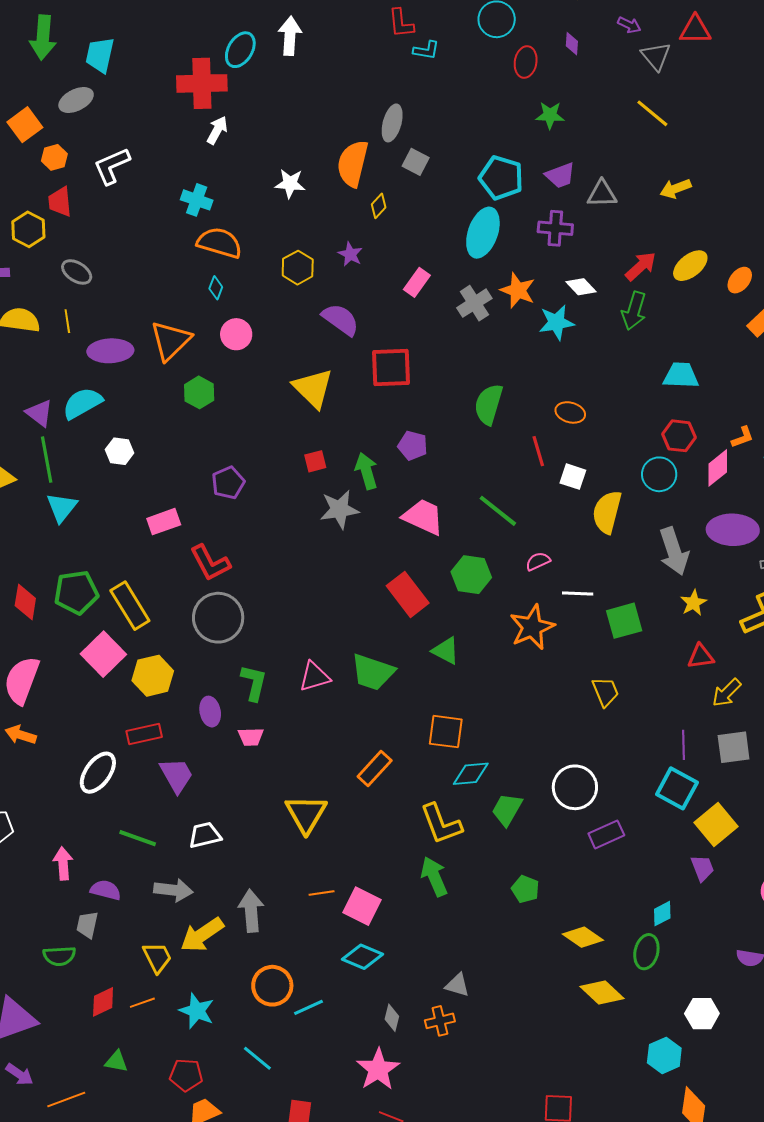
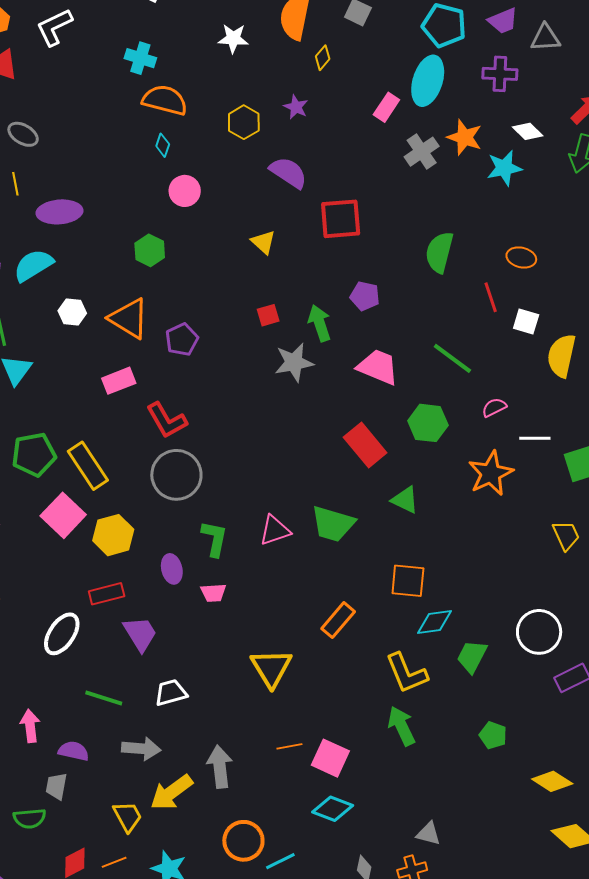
pink rectangle: (417, 282) -> (386, 107), moved
orange triangle: (171, 341) -> (129, 318), moved, turned -42
yellow triangle: (313, 388) -> (263, 242), size x0.6

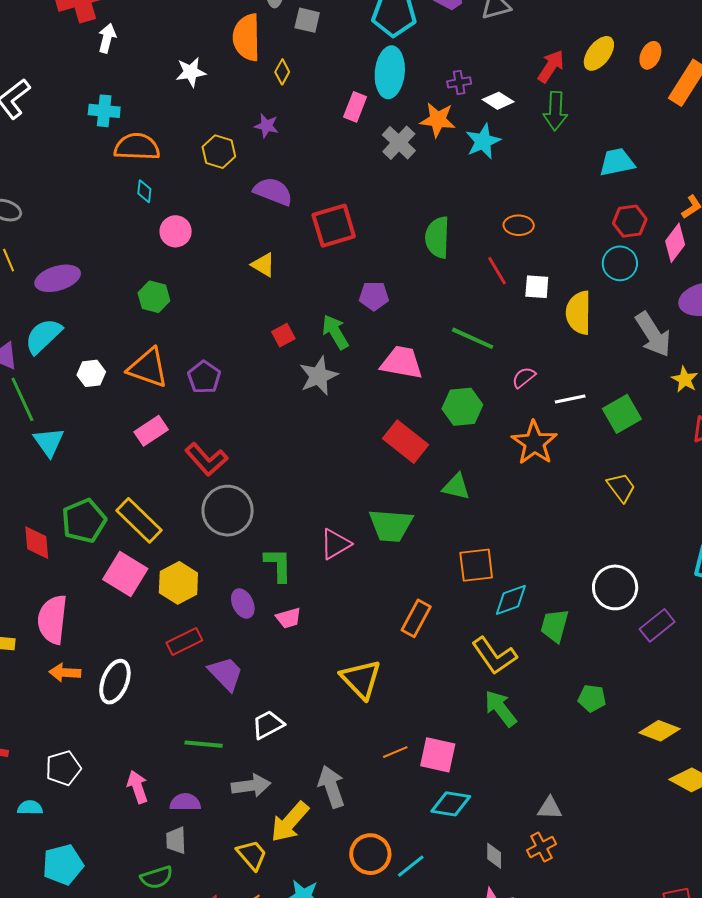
purple cross: (500, 74) -> (459, 82), moved, size x0.7
white ellipse: (62, 634) -> (115, 682), moved

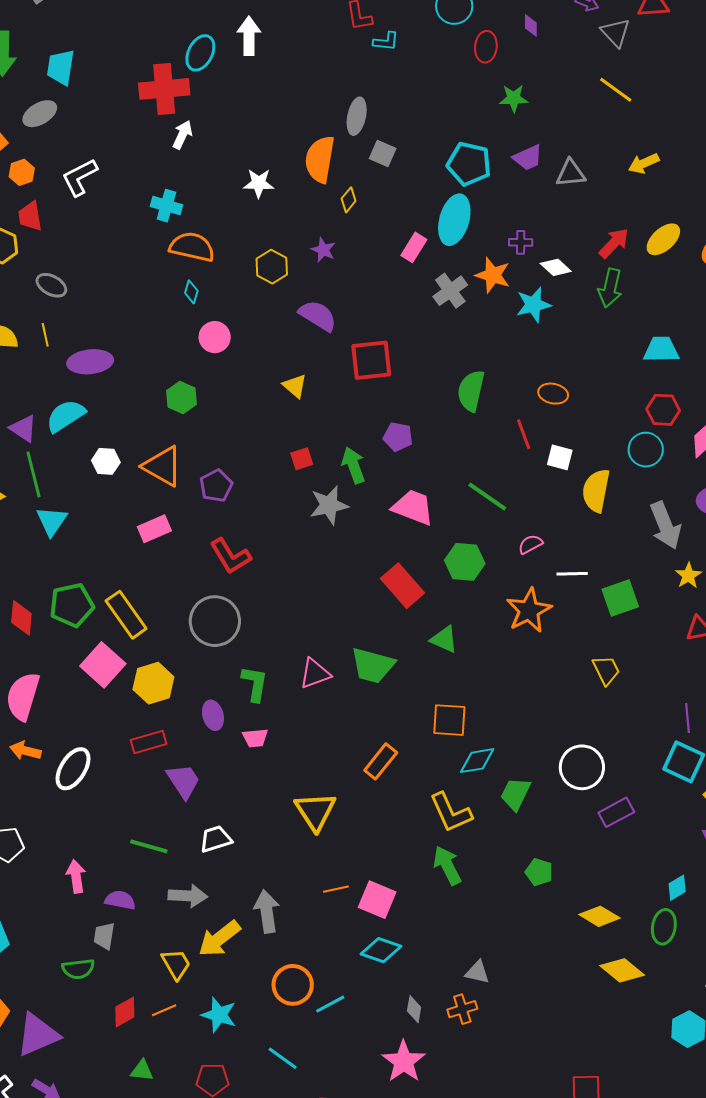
red L-shape: (206, 459) -> (230, 556), moved

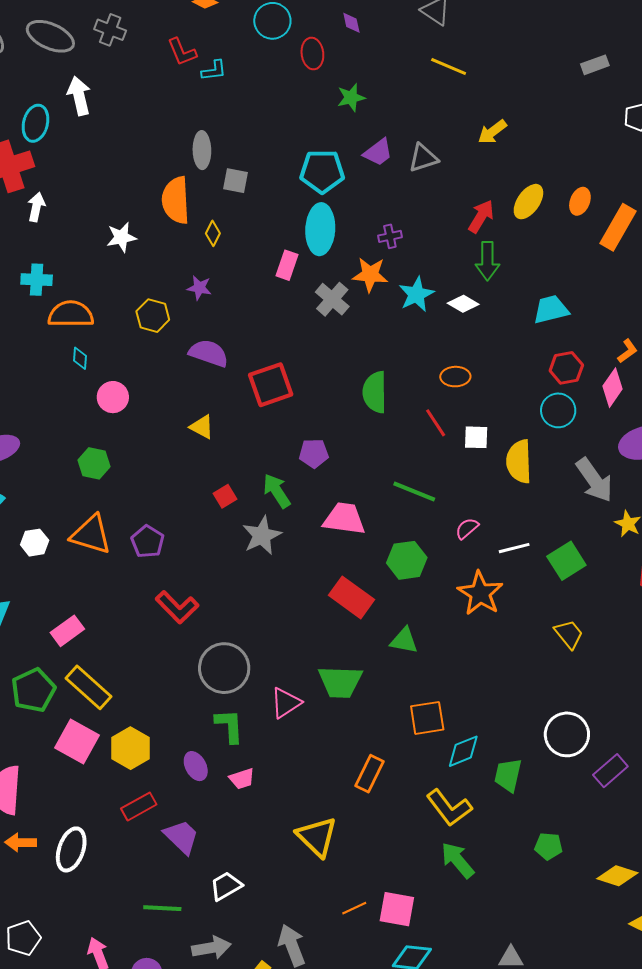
white diamond: (556, 267) -> (463, 304), moved
pink rectangle: (154, 529) -> (67, 631), moved
gray circle: (215, 621) -> (224, 668), moved

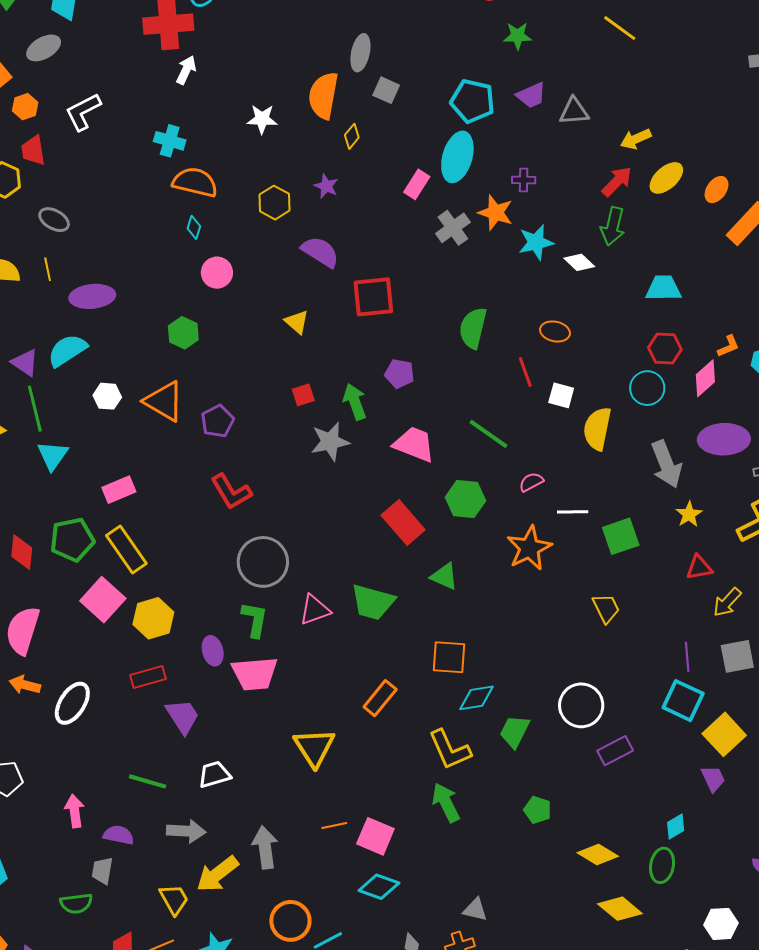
yellow arrow: (492, 132) -> (636, 139), moved
pink trapezoid: (242, 779) -> (255, 674), size x1.8

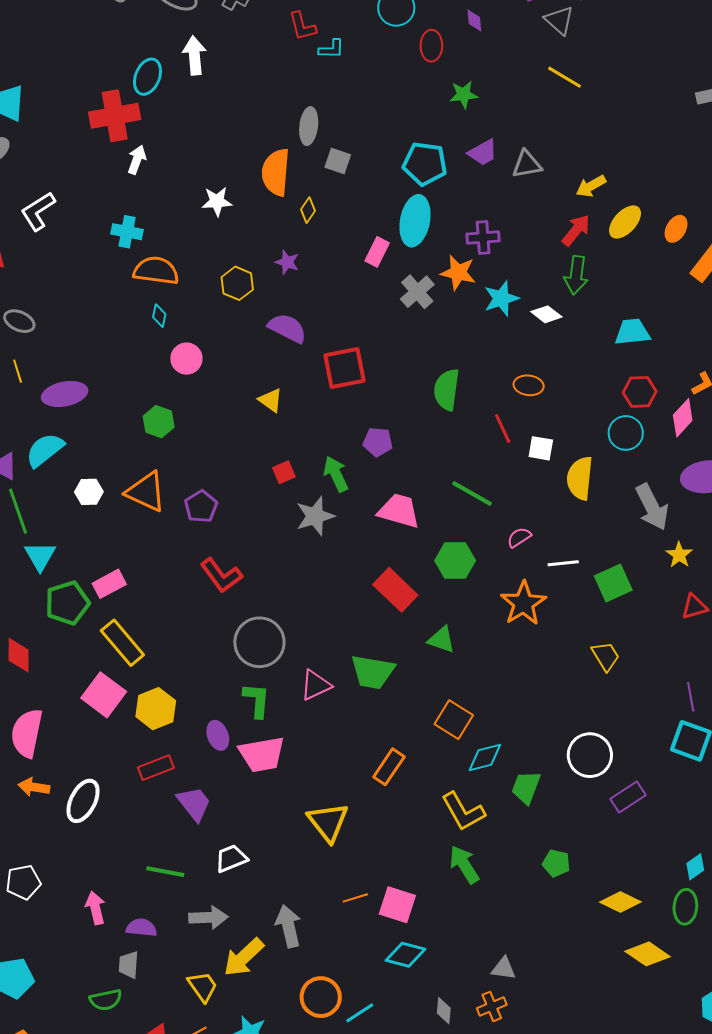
purple cross: (524, 180) -> (483, 237), size x1.4
green pentagon: (72, 540) -> (67, 603), moved
orange square: (449, 657) -> (454, 720), turned 33

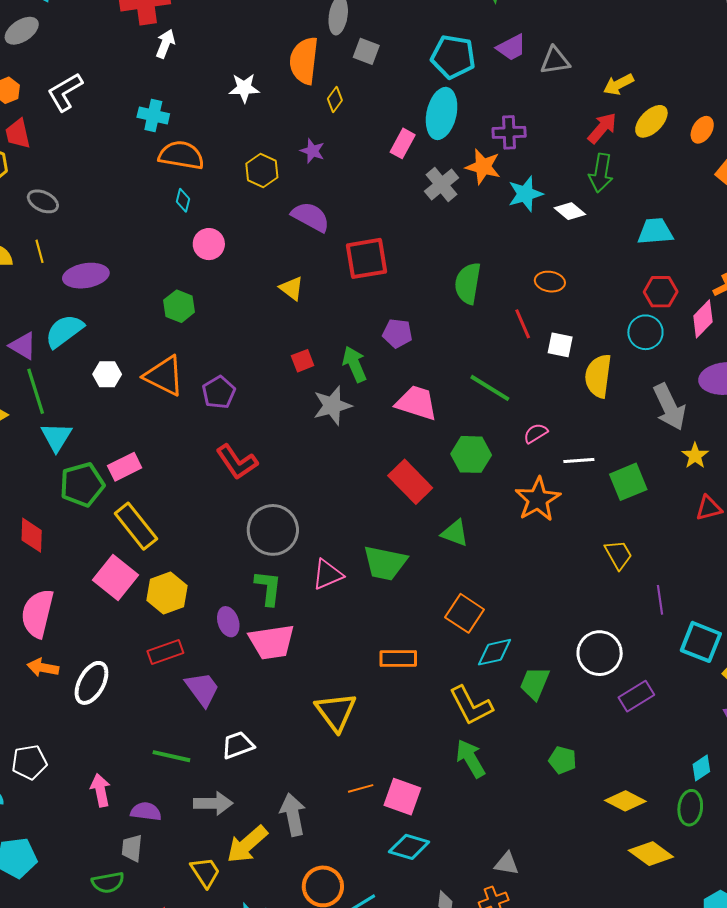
purple line: (691, 697) -> (660, 600), moved
orange rectangle: (389, 767) -> (398, 658), turned 54

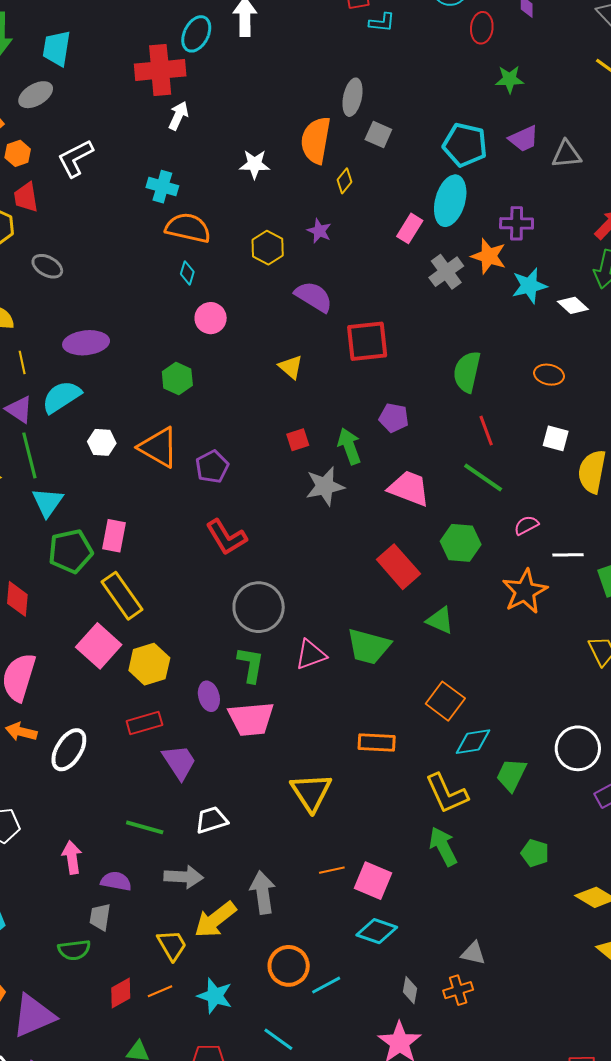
yellow line: (40, 251) -> (22, 362), moved
red line: (523, 324) -> (486, 431), moved
pink rectangle: (125, 467) -> (114, 536), turned -56

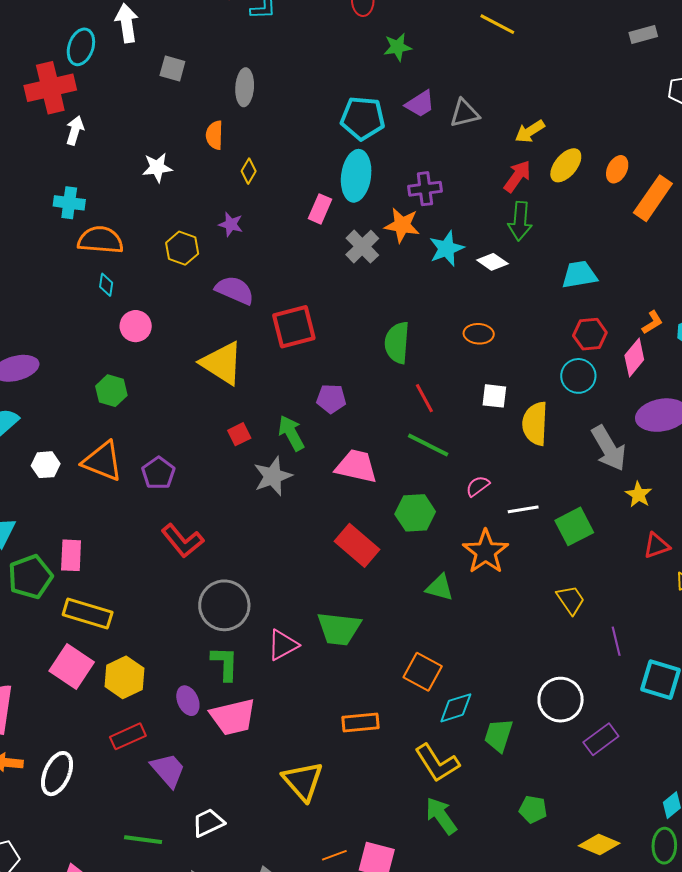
gray square: (378, 134) -> (172, 68), moved
orange semicircle: (316, 140) -> (214, 135), size x0.6
yellow triangle: (291, 367) -> (222, 363), size x1.8
yellow rectangle: (122, 596) -> (88, 613), turned -30
green triangle: (440, 620) -> (440, 588), moved

